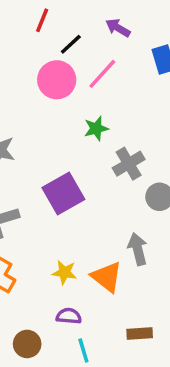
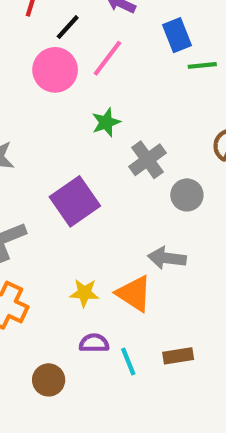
gray arrow: (138, 249) -> (167, 258), turned -64
cyan line: (83, 350) -> (128, 362), moved

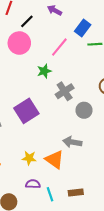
blue rectangle: (177, 35) -> (83, 28), turned 56
pink line: (107, 58) -> (59, 47), moved

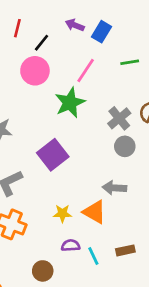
blue rectangle: (83, 28) -> (102, 32), moved
green star: (44, 71) -> (70, 103), size x1.6
gray cross: (65, 91) -> (119, 118), moved

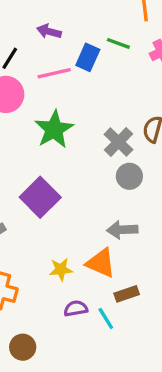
blue rectangle: (102, 32) -> (88, 57), moved
green line: (130, 62) -> (118, 43), moved, turned 36
pink line: (86, 70) -> (54, 73), moved, turned 50
brown rectangle: (125, 250) -> (127, 294), moved
brown circle: (43, 271) -> (23, 347), moved

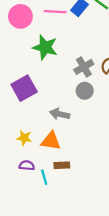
green star: (54, 129) -> (45, 47), turned 30
gray arrow: (122, 230) -> (60, 114), moved
orange triangle: (101, 263) -> (51, 141), turned -30

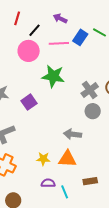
purple square: (24, 88) -> (29, 102), moved, size x0.7
brown rectangle: (62, 165) -> (90, 181), moved

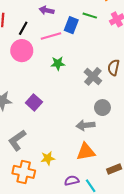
green star: (53, 76) -> (58, 63), moved, size x0.6
gray circle: (93, 111) -> (102, 108), moved
yellow star: (43, 159) -> (48, 158), moved

